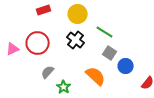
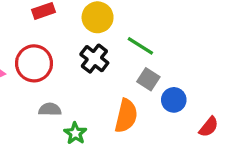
gray semicircle: (48, 72) -> (50, 109), turned 48
orange semicircle: (96, 76) -> (126, 116), turned 60

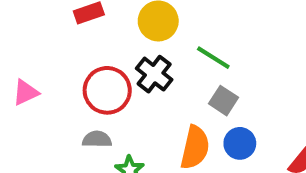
red circle: (34, 63) -> (107, 90), moved
blue circle: (174, 100) -> (240, 143), moved

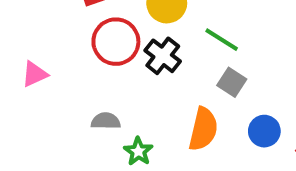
red circle: (107, 90) -> (116, 42), moved
blue circle: (240, 143) -> (264, 131), moved

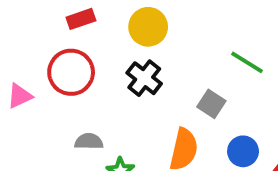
green line: (222, 40) -> (247, 62), moved
red circle: (116, 42) -> (71, 72), moved

